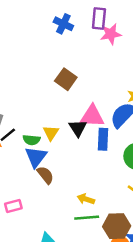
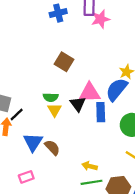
blue cross: (63, 24) -> (58, 13), turned -35
green semicircle: (31, 140) -> (51, 97), moved
blue triangle: (36, 157) -> (33, 142), moved

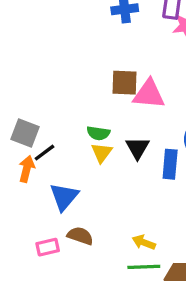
brown square: (64, 62) -> (125, 83), turned -36
pink triangle: (90, 93) -> (149, 94), moved
brown semicircle: (52, 148) -> (80, 236), moved, turned -35

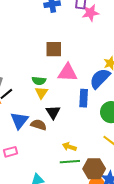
pink triangle: (149, 94) -> (68, 73), moved
black triangle: (137, 148) -> (53, 112), moved
brown semicircle: (80, 236) -> (39, 125), moved

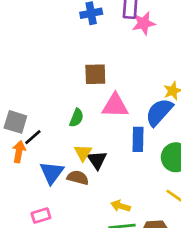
green semicircle: (39, 81) -> (76, 118), turned -72
yellow triangle: (41, 93) -> (83, 153), moved

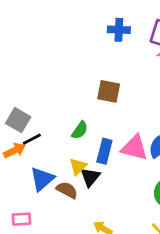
pink triangle: (115, 106) -> (135, 148), moved
blue rectangle: (138, 139) -> (104, 151), moved
orange arrow: (19, 152) -> (14, 150), turned 40

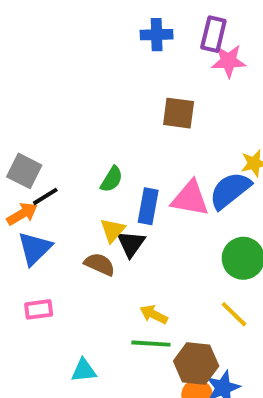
brown square: (109, 91) -> (179, 113), moved
blue triangle: (42, 179) -> (35, 248), moved

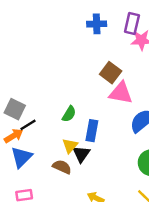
brown square: (179, 113) -> (111, 73), turned 30
pink triangle: (190, 198) -> (121, 93), moved

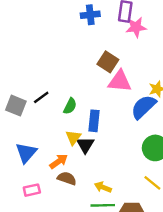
black line: (28, 125) -> (41, 97), moved
orange arrow: (14, 136) -> (59, 161), moved
brown semicircle: (62, 167) -> (67, 178), moved

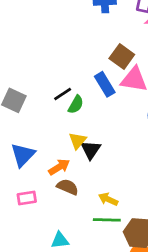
black line: (41, 97) -> (63, 94), moved
blue rectangle: (94, 121) -> (105, 84), moved, turned -40

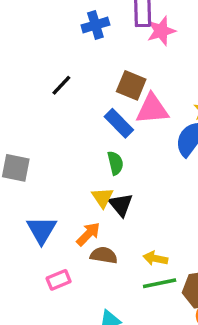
black line: (63, 94) -> (61, 85), moved
green semicircle: (76, 105) -> (115, 163), moved, turned -30

